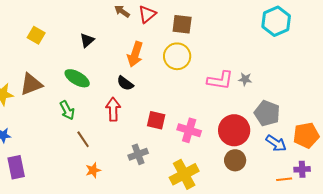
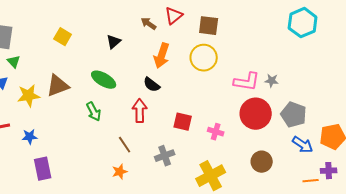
brown arrow: (122, 11) -> (149, 24), moved
pink cross: (189, 130) -> (216, 132), size x0.7
red circle: (234, 130) -> (256, 114), moved
brown line: (83, 139) -> (125, 145), moved

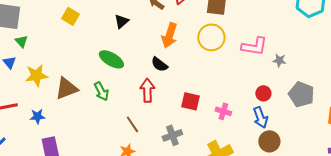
pink L-shape: (247, 82) -> (254, 46), moved
brown triangle: (58, 86) -> (66, 88), moved
red circle: (256, 114) -> (263, 93), size x0.5
blue arrow: (303, 145) -> (260, 117), moved, turned 35

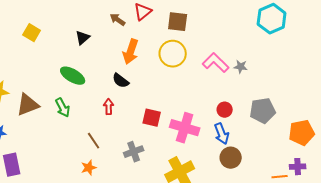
pink L-shape: (254, 46) -> (216, 63), turned -144
gray star: (279, 60) -> (241, 67), moved
red arrow: (147, 90) -> (109, 107), size x0.7
gray pentagon: (301, 94) -> (263, 111), turned -30
pink cross: (223, 111) -> (185, 128), size x1.8

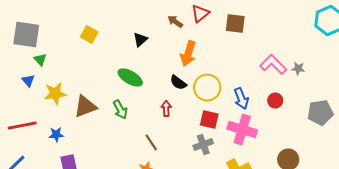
yellow circle: (173, 54) -> (207, 88), moved
red circle: (225, 110) -> (275, 101), moved
blue arrow: (222, 134) -> (241, 99), moved
gray cross: (134, 152) -> (203, 145), moved

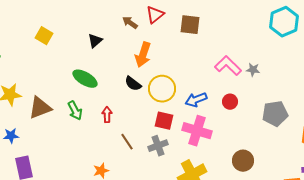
blue arrow: (241, 99) -> (196, 100), turned 90
red arrow: (166, 109) -> (107, 115), moved
brown line: (151, 143) -> (127, 142), moved

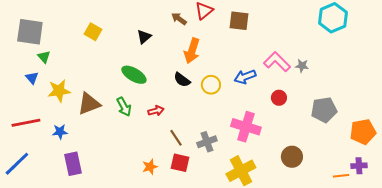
yellow circle: (162, 89) -> (211, 85), size x0.7
blue arrow: (196, 100) -> (245, 77), moved
red arrow: (107, 115) -> (156, 111), turned 77
red square: (164, 121) -> (180, 163), moved

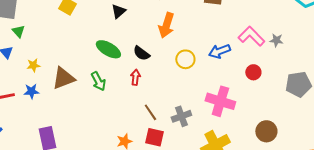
black semicircle: (182, 80) -> (141, 53), moved
yellow star: (59, 91) -> (33, 65), size x0.6
red arrow: (156, 111) -> (135, 77), moved, turned -70
blue star: (60, 132) -> (31, 91), moved

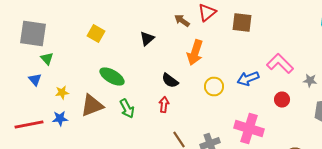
gray star: (276, 40) -> (310, 80), moved
green ellipse: (108, 49) -> (112, 76), moved

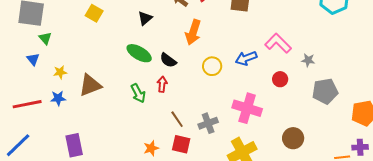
green ellipse: (112, 76) -> (139, 53), moved
green arrow: (127, 108) -> (138, 93), moved

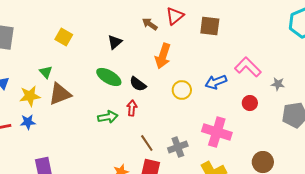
green triangle: (45, 38) -> (46, 72), moved
yellow star: (60, 72) -> (30, 96), size x1.5
brown triangle: (90, 85) -> (60, 94), moved
green arrow: (138, 93) -> (108, 117), turned -72

